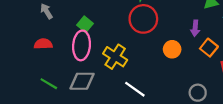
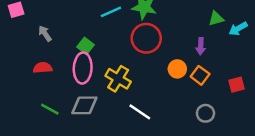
orange square: (209, 48) -> (200, 75), moved

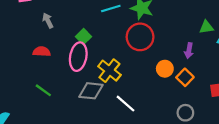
gray diamond: (84, 105) -> (91, 91), moved

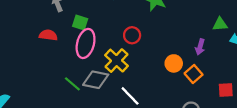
green square: (84, 37) -> (80, 22), moved, turned -32
red circle: (140, 37) -> (132, 35), moved, size x0.6
green line: (43, 90) -> (72, 84), moved

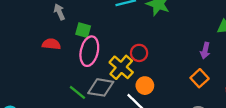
red circle: (132, 35) -> (139, 53), moved
orange circle: (174, 63) -> (145, 86), moved

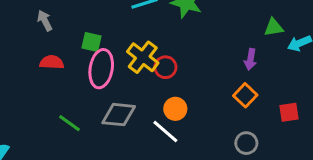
gray arrow: (59, 12) -> (45, 21), moved
yellow cross: (121, 67) -> (143, 57), moved
green line: (77, 92) -> (70, 123), moved

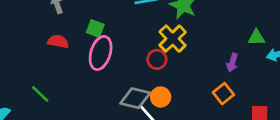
yellow cross: (143, 57) -> (173, 39), moved
gray diamond: (119, 115) -> (135, 98), moved
green line: (70, 123) -> (40, 94), moved

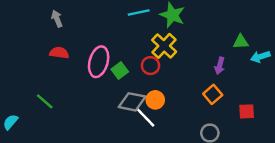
green square: (95, 28) -> (120, 71), moved, turned 35

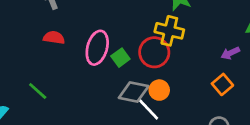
yellow cross: (164, 46) -> (169, 31), turned -30
red circle: (150, 66) -> (154, 52), size x1.5
purple arrow: (220, 66) -> (230, 53), turned 49

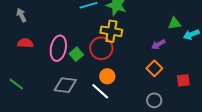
gray diamond: (134, 92) -> (65, 85), moved

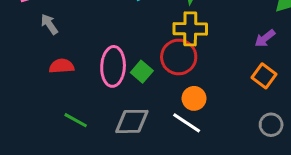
green line: (16, 84) -> (76, 120), moved

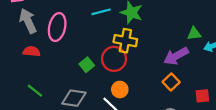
gray arrow: (49, 24) -> (28, 21), size x1.6
purple arrow: (265, 38) -> (176, 56), size x1.6
pink ellipse: (113, 66) -> (57, 27), moved

